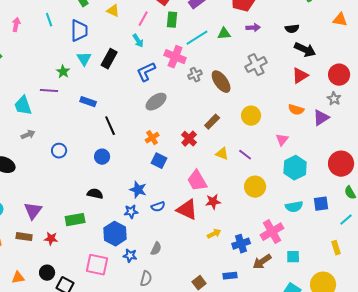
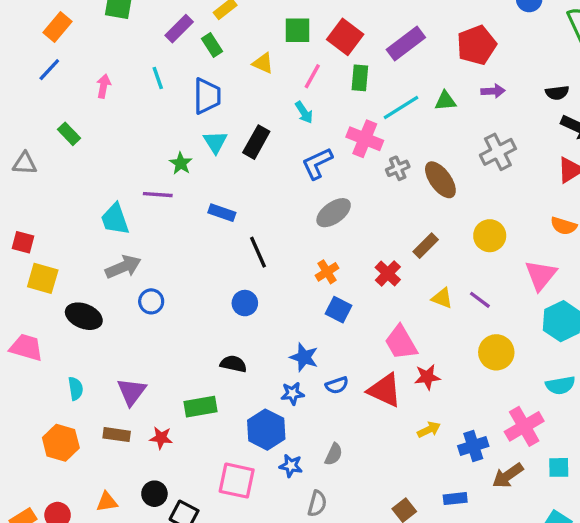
gray arrow: (28, 135) -> (123, 267), size x1.5
pink triangle: (282, 140) -> (541, 275), size x1.5
blue circle: (59, 151) -> (151, 301), moved

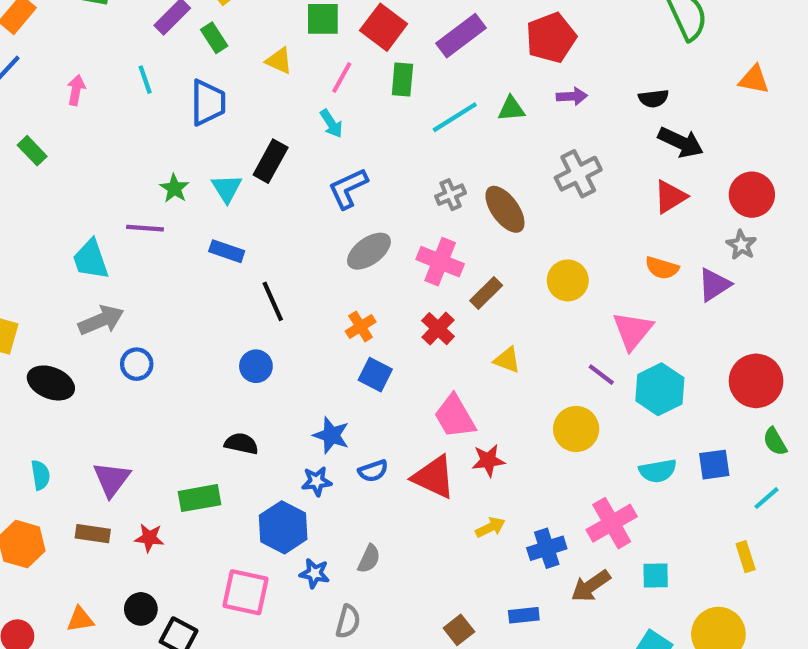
pink cross: (365, 139) -> (440, 262), moved
cyan triangle: (215, 142) -> (227, 188), moved
purple line: (480, 300) -> (601, 375), moved

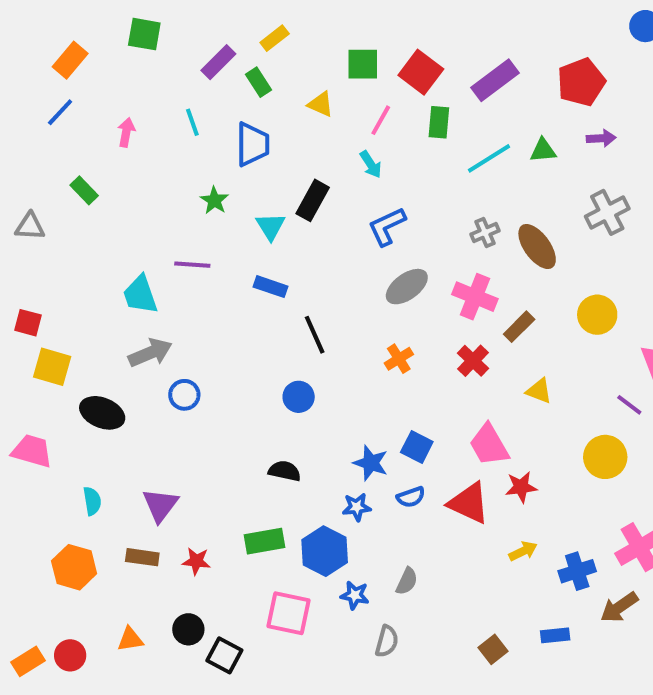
green star: (174, 188) -> (214, 200), moved
blue square: (375, 375) -> (417, 447), moved
green rectangle: (199, 498) -> (265, 541), moved

